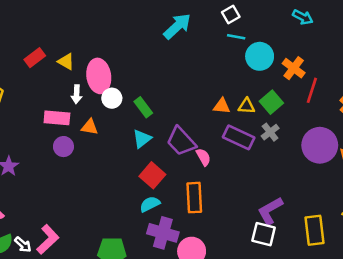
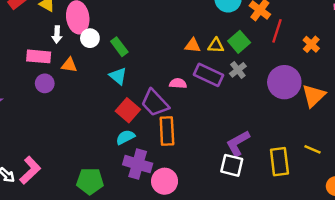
cyan triangle: (142, 139) -> (118, 76), turned -42
purple trapezoid: (181, 141) -> (155, 103), moved
pink semicircle: (203, 157) -> (178, 83), moved, turned -56

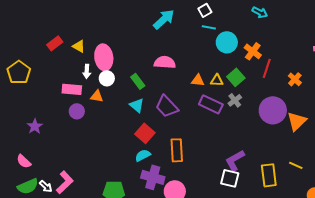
white circle: (90, 38) -> (107, 78), moved
pink semicircle: (178, 83) -> (165, 62), moved, size x1.5
purple trapezoid: (155, 103) -> (167, 106), moved

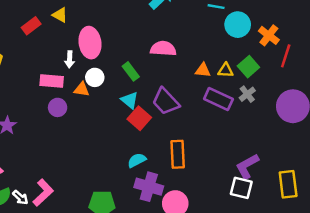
yellow triangle: (79, 46) -> (60, 15), moved
white circle: (107, 78) -> (95, 77), moved
red square: (145, 133) -> (139, 118), moved

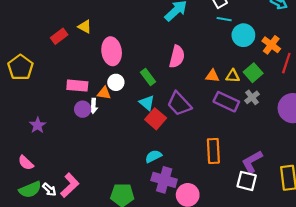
pink semicircle: (163, 49) -> (177, 57), turned 100
white arrow: (70, 59) -> (93, 106), moved
orange rectangle: (178, 154) -> (213, 151), moved

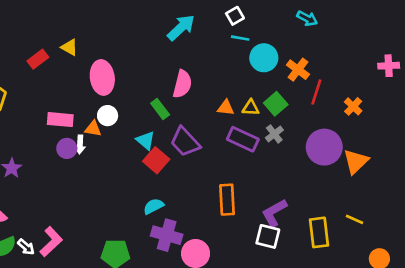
green rectangle: (148, 77) -> (160, 109), moved

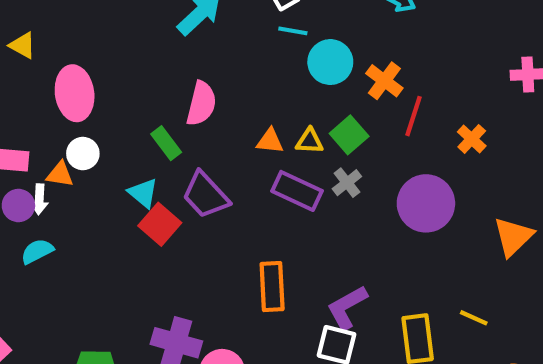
orange triangle: (356, 162) -> (513, 237), moved
cyan semicircle: (153, 206) -> (37, 251), moved

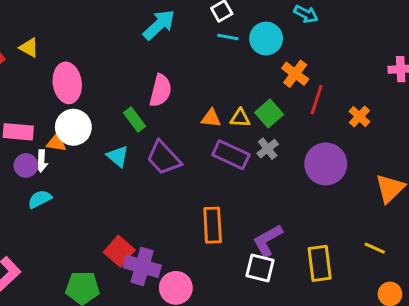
cyan circle: (330, 62) -> (266, 39), moved
white circle: (83, 154) -> (73, 127), size x1.5
red square: (160, 224) -> (119, 251), moved
yellow line: (474, 318) -> (375, 248), moved

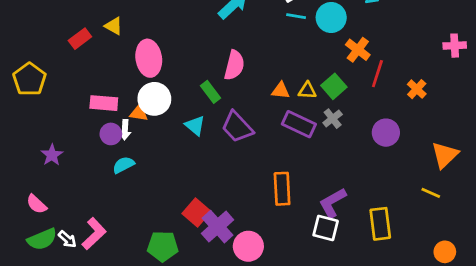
purple circle: (326, 164) -> (386, 133), size x0.7
yellow line: (375, 248) -> (431, 193), moved
purple cross: (142, 266) -> (217, 227), turned 32

